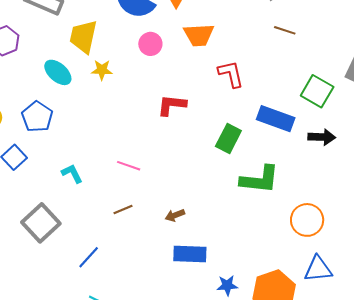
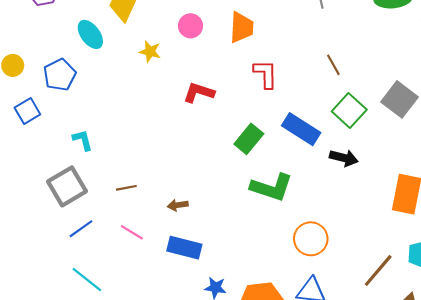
brown line: (285, 30) -> (333, 65), moved, turned 30
orange trapezoid: (199, 35) -> (242, 27), turned -96
yellow star: (102, 70) -> (150, 52), moved
pink line: (129, 166) -> (132, 232), moved
gray square: (41, 223) -> (67, 186), moved

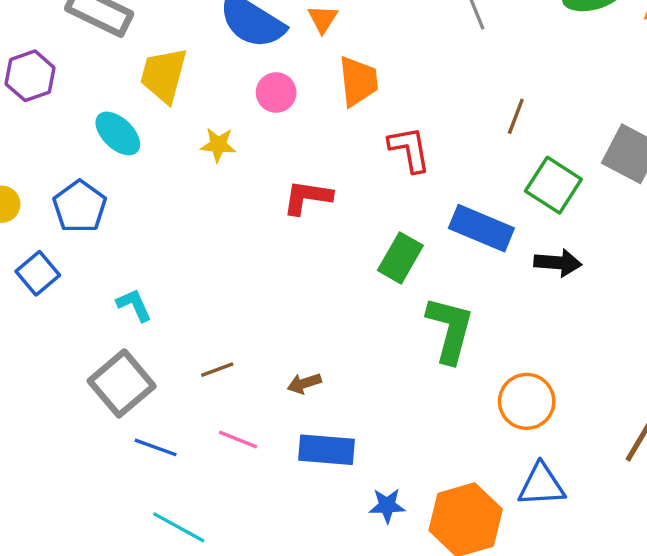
brown line: (333, 65) -> (516, 116), turned 60
green L-shape: (272, 187) -> (450, 330), turned -84
blue line: (81, 229) -> (156, 447), turned 65

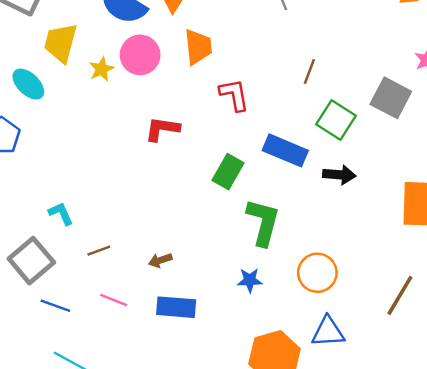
pink circle: (276, 93) -> (140, 55), size x1.4
yellow star: (218, 145) -> (101, 69), moved, turned -30
cyan L-shape: (134, 305) -> (61, 214), moved
blue star: (387, 506) -> (250, 280), moved

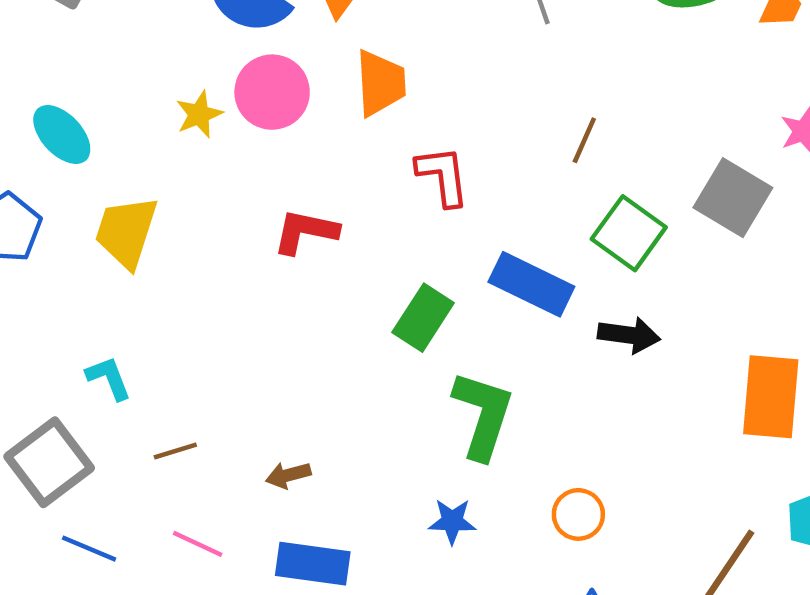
yellow trapezoid: (61, 43) -> (126, 232), moved
orange circle: (317, 273) -> (578, 514), size x0.7

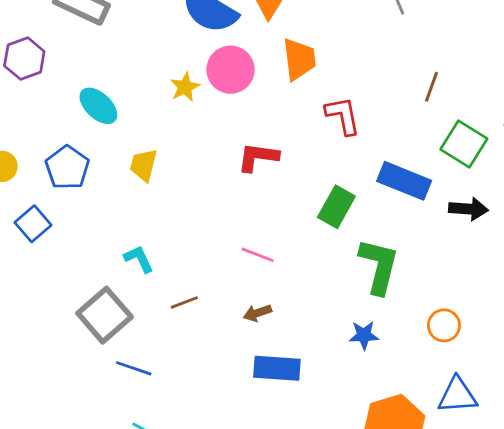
yellow trapezoid: (126, 232) -> (144, 165), size x0.7
pink line: (198, 544) -> (258, 255), moved

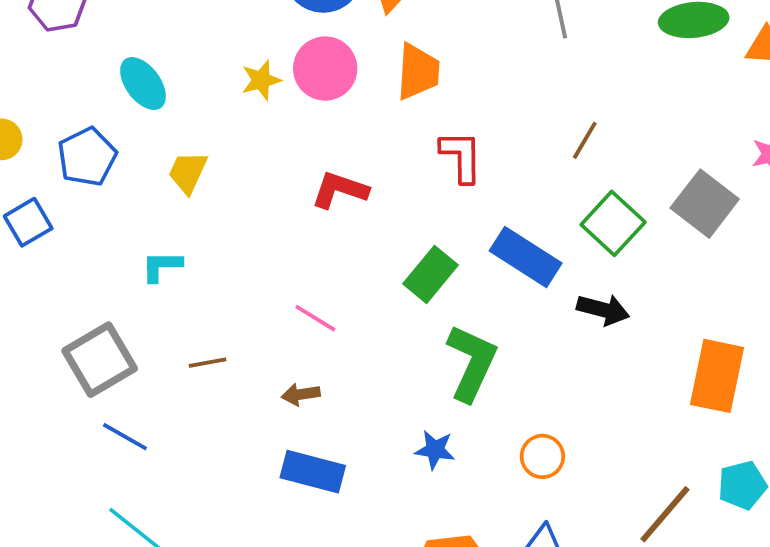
cyan L-shape: (139, 259) -> (162, 266), moved, turned -76

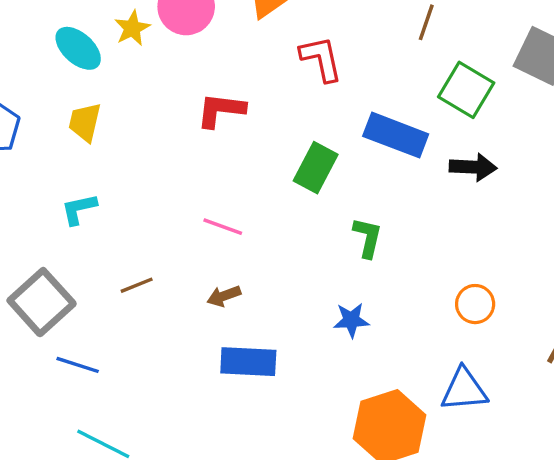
cyan ellipse: (143, 84) -> (78, 48), moved
green L-shape: (472, 363) -> (368, 237), size x0.6
orange circle: (542, 456) -> (475, 304), moved

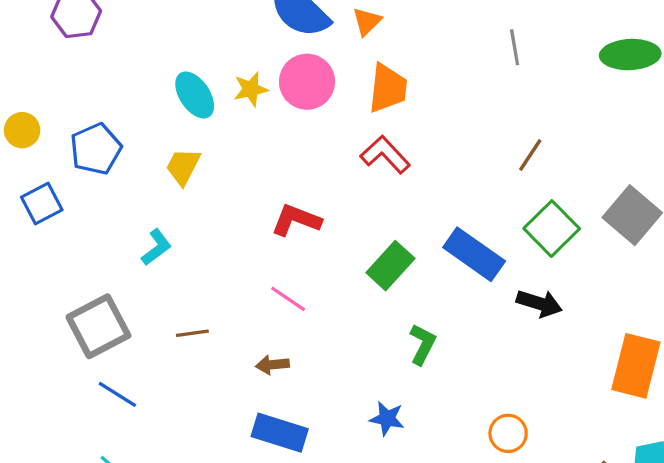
red L-shape: (321, 59) -> (385, 155), moved, turned -45
red L-shape: (221, 110) -> (296, 220), moved
cyan L-shape: (79, 209) -> (156, 247), turned 141

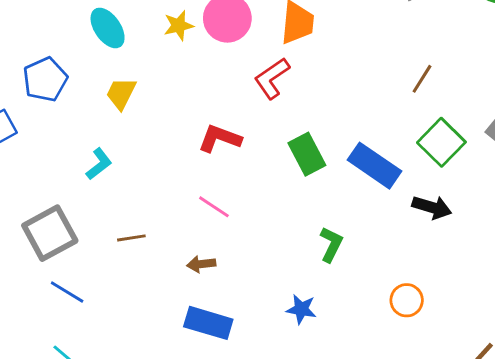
cyan ellipse: (195, 95) -> (108, 28), moved
red L-shape: (385, 155) -> (272, 78), moved, turned -81
green rectangle: (390, 266) -> (307, 154), moved, turned -69
orange circle: (508, 433) -> (407, 300), moved

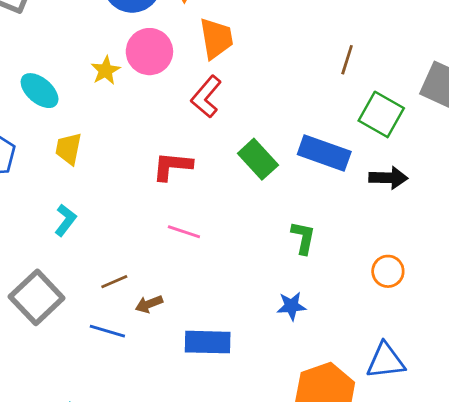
brown arrow: (201, 264) -> (149, 304), moved
blue line: (67, 292) -> (107, 331), moved

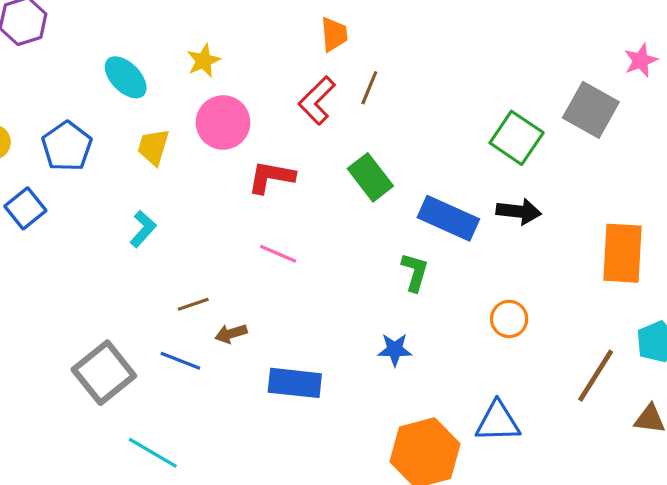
orange trapezoid: (216, 38) -> (334, 34), size x0.7
pink circle: (149, 52) -> (223, 122), moved
brown line: (347, 60) -> (369, 88), moved
blue rectangle: (324, 153) -> (448, 218), moved
gray square: (37, 297) -> (104, 373), moved

